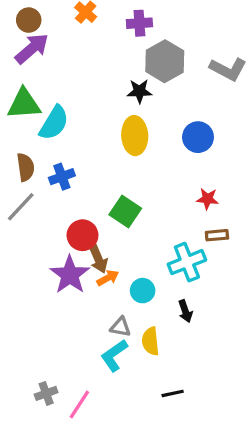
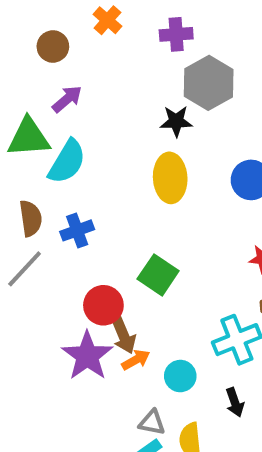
brown circle: (29, 20) -> (53, 46), moved
purple arrow: (32, 49) -> (67, 99), moved, size x0.7

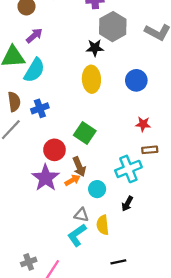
brown arrow: (124, 336) -> (79, 167), moved
black arrow: (235, 402) -> (127, 204), turned 48

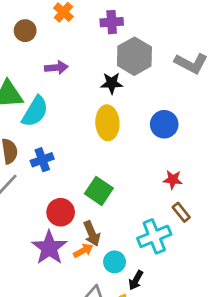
purple arrow: (34, 36) -> (56, 68), moved, turned 36
brown rectangle: (150, 150) -> (181, 212), turned 56
black arrow: (127, 204) -> (136, 280), moved

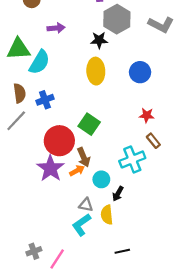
red circle: (61, 212) -> (59, 141), size x1.4

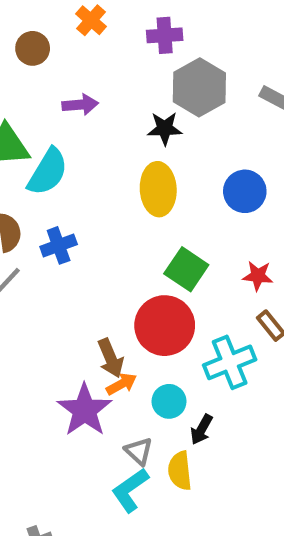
green square: (89, 124) -> (186, 269), moved
red circle: (59, 141) -> (165, 326), moved
brown arrow: (84, 157) -> (111, 358), moved
purple star: (50, 168) -> (85, 410), moved
gray triangle: (86, 205) -> (139, 451), turned 32

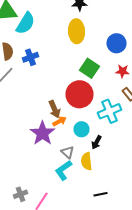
blue circle: (245, 191) -> (116, 43), moved

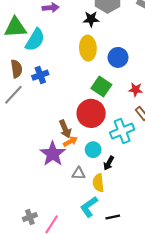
blue circle: (116, 43) -> (118, 57), moved
gray triangle: (68, 152) -> (79, 173), turned -40
cyan L-shape: (64, 170) -> (89, 207), moved

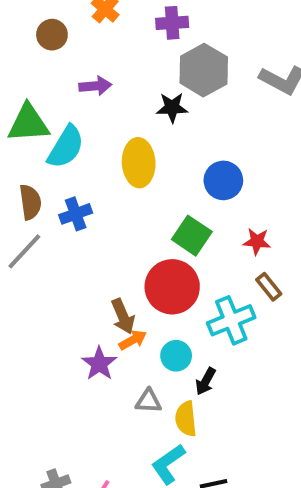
yellow ellipse: (88, 48) -> (139, 163), moved
purple star: (53, 154) -> (99, 364), size x0.7

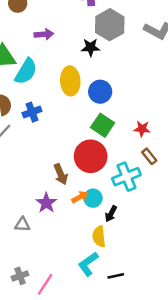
blue circle: (223, 180) -> (100, 92), moved
orange arrow: (133, 340) -> (80, 197), moved
gray triangle: (149, 401) -> (22, 224), moved

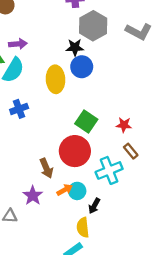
purple arrow: (44, 34) -> (18, 44), moved
blue circle: (100, 92) -> (82, 67), moved

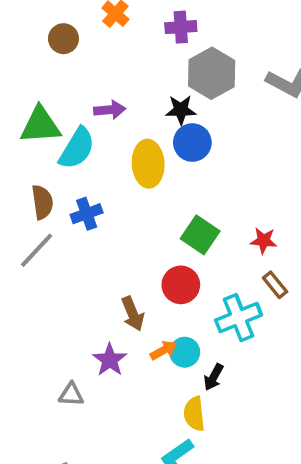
purple arrow: (18, 44) -> (110, 110), moved
red circle: (75, 151) -> (181, 285), size x0.7

